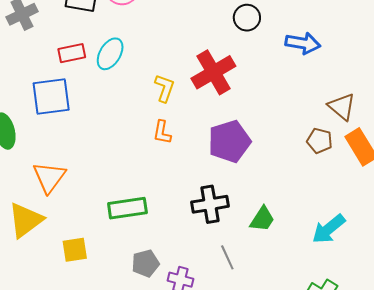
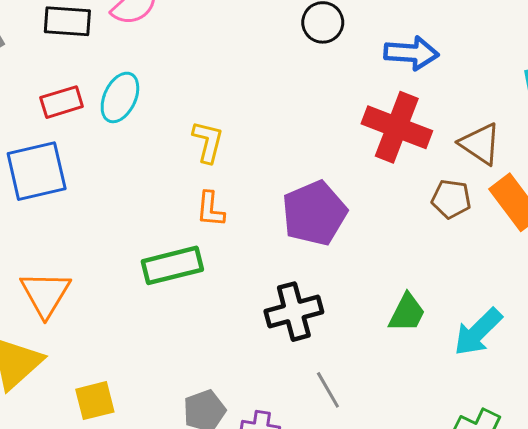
red cross: (213, 72) -> (397, 127), moved, turned -33
green rectangle: (127, 208) -> (172, 265), moved
green trapezoid: (262, 219) -> (407, 313), moved

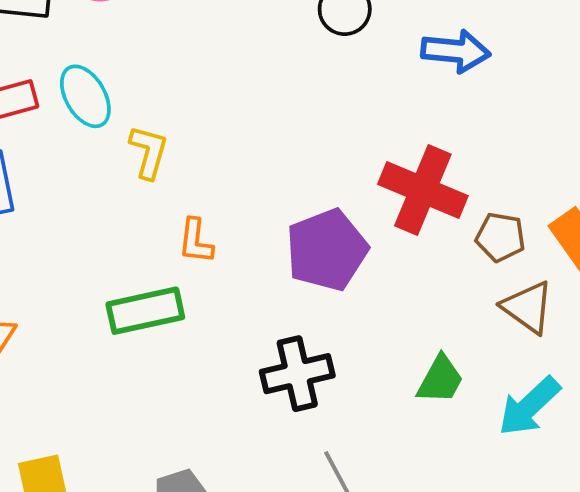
cyan ellipse: (120, 97) -> (85, 96), turned -57
red cross: (397, 127) -> (423, 190), moved
yellow L-shape: (208, 142) -> (149, 152), moved
brown triangle: (480, 144) -> (528, 307), moved

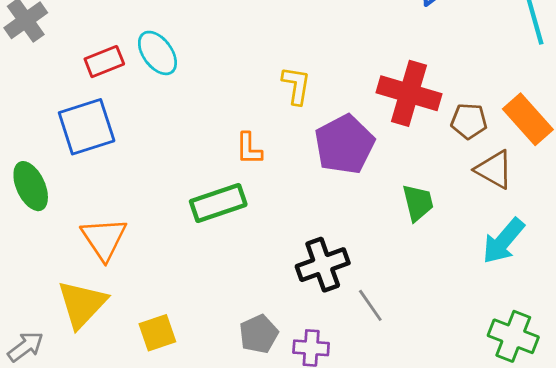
yellow L-shape: (149, 152) -> (296, 85), moved
black cross: (297, 374) -> (323, 265), moved
green trapezoid: (440, 380) -> (418, 203), moved, turned -36

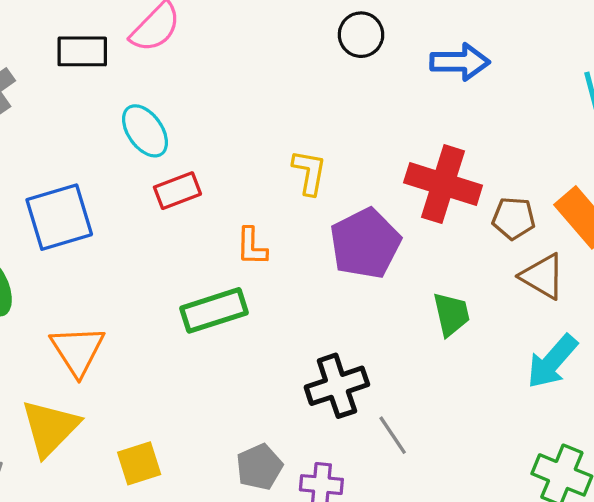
red rectangle: (104, 62) -> (177, 191), moved

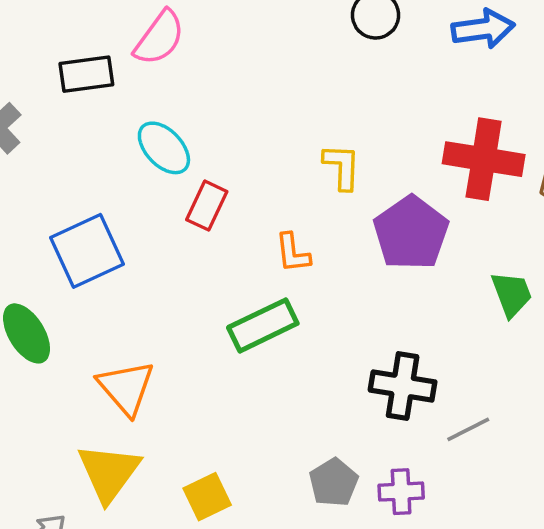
red rectangle: (177, 191) -> (207, 206), turned -36
black cross: (337, 386) -> (403, 386), turned 36
gray line: (393, 435) -> (468, 429), turned -75

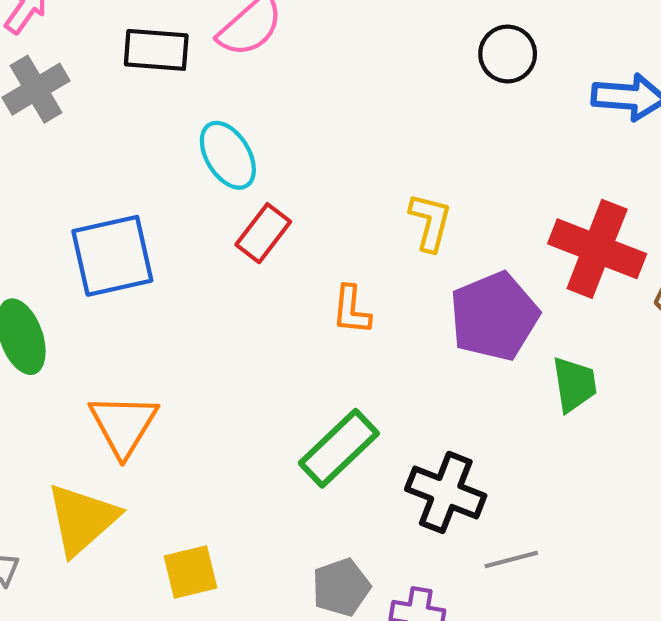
green trapezoid: (512, 294) -> (574, 384), moved
green rectangle: (263, 325) -> (339, 448), moved, turned -30

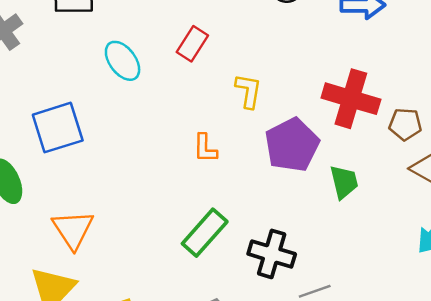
red rectangle: (263, 233) -> (192, 44), moved

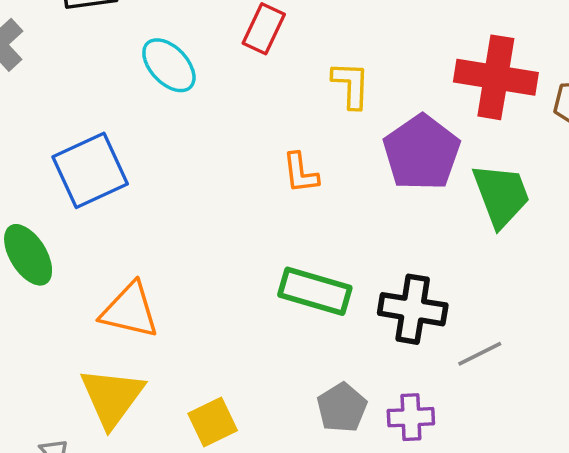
green trapezoid: (344, 182) -> (501, 195), size x1.4
orange triangle: (73, 229) -> (130, 310), turned -36
green rectangle: (205, 233) -> (315, 291), turned 72

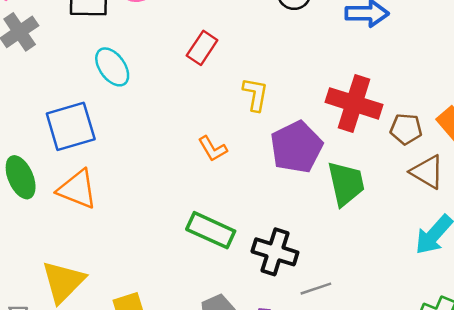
cyan ellipse: (169, 65) -> (112, 67), moved
orange L-shape: (300, 173) -> (213, 149), turned -32
orange triangle: (130, 310) -> (77, 189), moved

